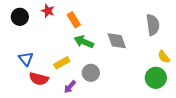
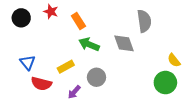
gray semicircle: (153, 25) -> (144, 21), moved

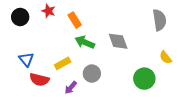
gray semicircle: (144, 21) -> (159, 20), moved
green circle: (165, 83) -> (144, 79), moved

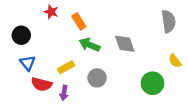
black circle: (20, 17) -> (21, 35), moved
purple arrow: (71, 88) -> (64, 93), moved, turned -32

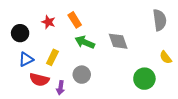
red star: (51, 12) -> (48, 22), moved
blue triangle: (28, 63) -> (26, 59), turned 42
yellow rectangle: (66, 67) -> (52, 57), moved, turned -35
gray circle: (97, 78) -> (82, 75), moved

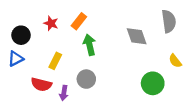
orange rectangle: (75, 20) -> (79, 21), turned 70
gray diamond: (118, 41) -> (137, 36), moved
green arrow: (85, 42) -> (90, 45), turned 54
blue triangle: (26, 59) -> (16, 59), moved

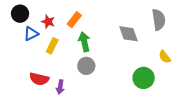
black circle: (21, 35) -> (20, 14), moved
blue triangle: (16, 59) -> (31, 34), moved
yellow rectangle: (55, 61) -> (52, 46), moved
gray circle: (86, 79) -> (86, 66), moved

